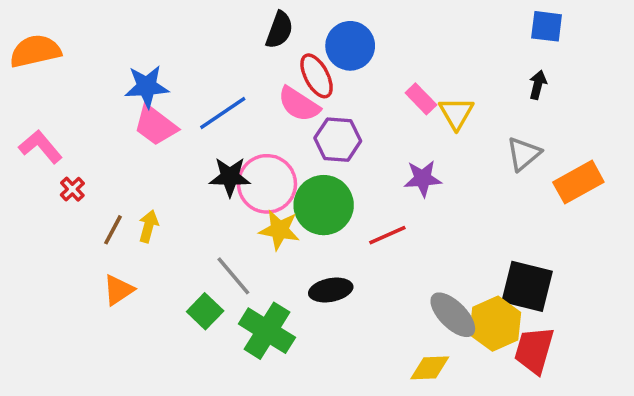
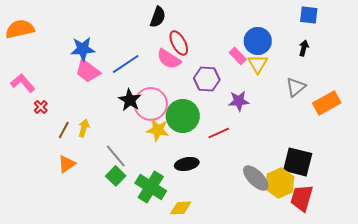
blue circle: (350, 46) -> (258, 41), moved
purple hexagon: (338, 140) -> (207, 79), moved
black star: (230, 177) -> (130, 100), turned 30
gray line: (233, 276) -> (116, 156), moved
yellow diamond: (430, 368) -> (181, 208), moved

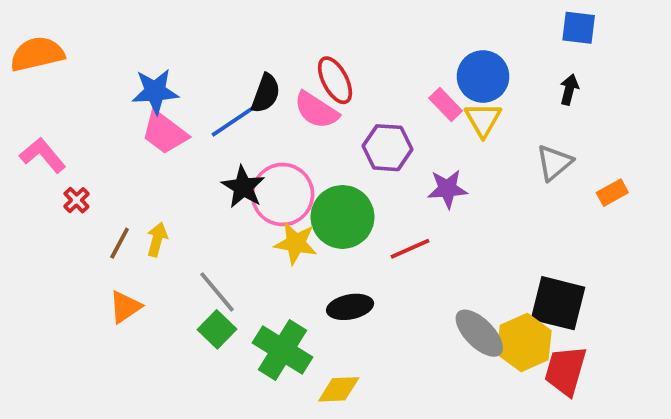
black semicircle: (158, 17) -> (266, 93), moved
orange rectangle: (327, 103) -> (612, 193), size x0.6

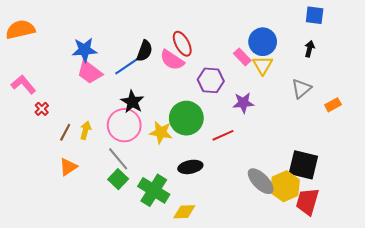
pink circle: (283, 194) -> (124, 125), moved

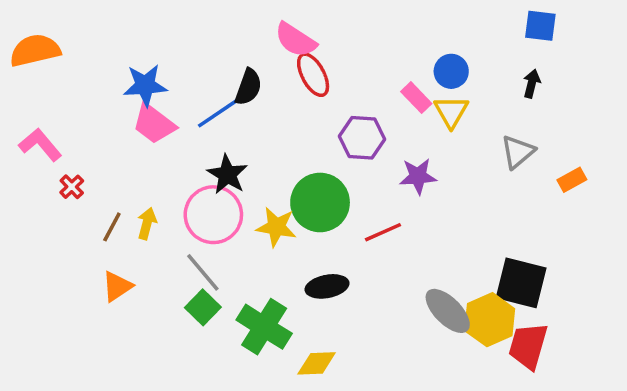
blue circle: (263, 42) -> (451, 71), size x0.7
pink semicircle: (172, 60) -> (296, 40), moved

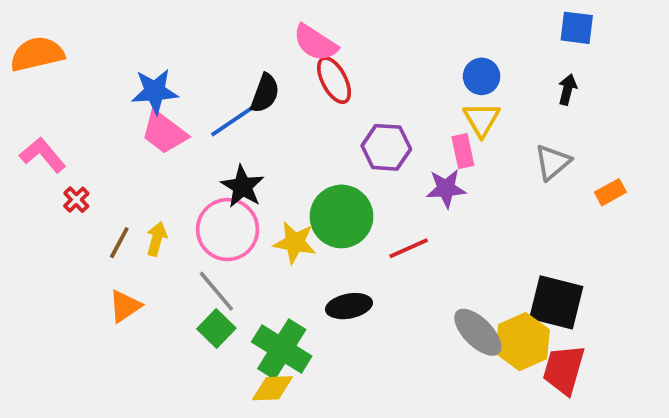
pink rectangle: (416, 98) -> (463, 151), moved, turned 32
yellow diamond: (317, 363) -> (272, 388), moved

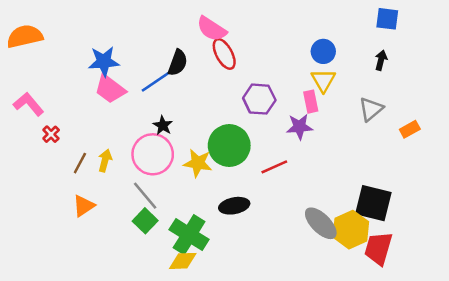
black star: (243, 187) -> (163, 125), size x0.7

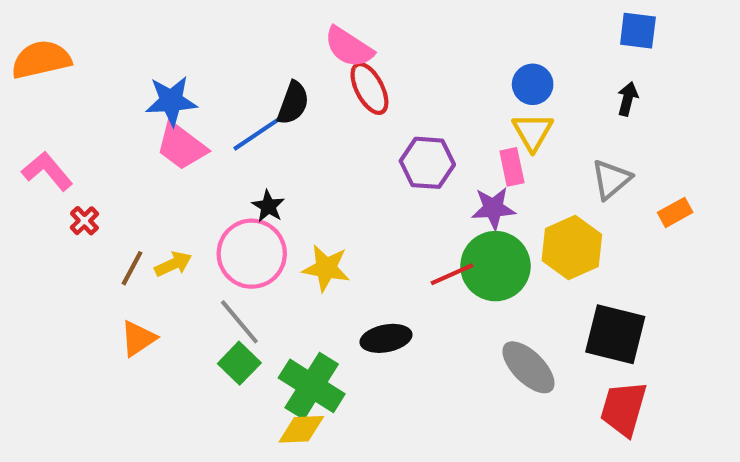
green circle: (229, 146) -> (495, 266), moved
yellow arrow: (105, 161) -> (173, 264), turned 50
yellow hexagon: (351, 230) -> (572, 248), moved

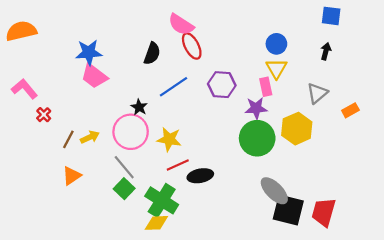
blue line: (260, 132) -> (173, 87), moved
red line: (452, 274) -> (178, 165), moved
black square: (615, 334) -> (288, 210), moved

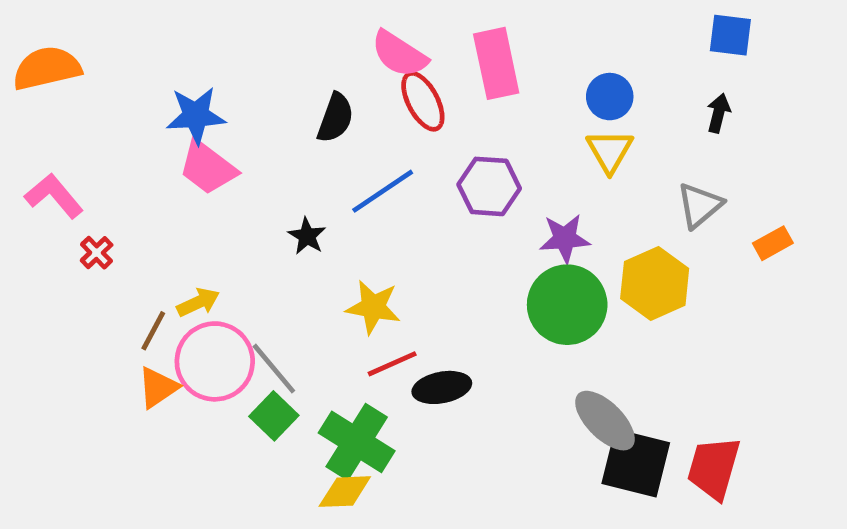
pink rectangle: (266, 87) -> (496, 63), moved, size x1.6
pink circle: (131, 132) -> (215, 361), moved
brown line: (68, 139) -> (153, 331), moved

